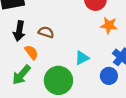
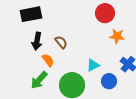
brown semicircle: (46, 32) -> (61, 42), turned 32
blue circle: (109, 76) -> (109, 81), moved

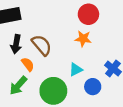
orange star: (117, 36) -> (83, 39), moved
brown semicircle: (61, 42) -> (42, 45), size x1.5

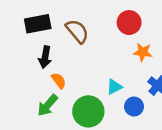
orange star: (83, 39) -> (143, 52), moved
brown semicircle: (42, 45) -> (77, 31), moved

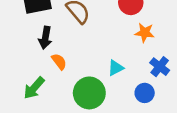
green arrow: (48, 105) -> (34, 88), moved
blue circle: (134, 107) -> (145, 93), moved

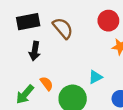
orange semicircle: (59, 62) -> (47, 84), moved

